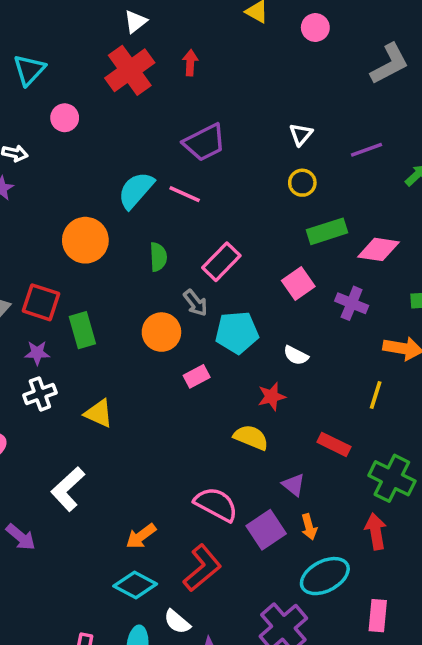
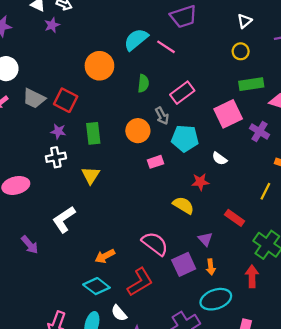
pink square: (298, 283) -> (228, 114), size x1.4
green rectangle: (82, 330) -> (93, 133), moved
yellow triangle: (99, 413) -> (91, 175), turned 30

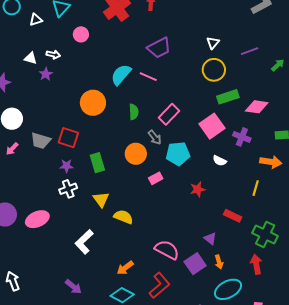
yellow circle: (241, 51) -> (214, 70), size x1.5
white semicircle: (219, 159) -> (220, 161), moved
yellow semicircle: (183, 205) -> (123, 217), moved
purple arrow: (30, 245) -> (73, 287), moved

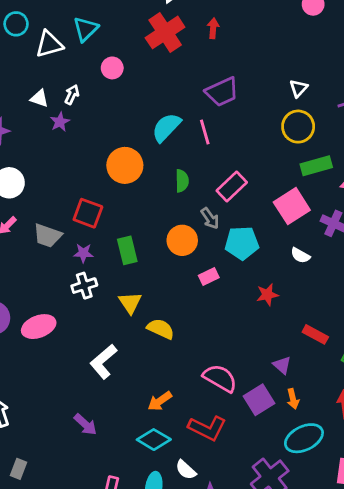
white triangle: (36, 20) -> (49, 44), size x1.5
white arrow: (53, 55) -> (72, 95), turned -80
pink line: (148, 77) -> (205, 132), turned 48
gray trapezoid: (41, 141) -> (47, 236), moved
red L-shape: (160, 285) -> (207, 428), turned 64

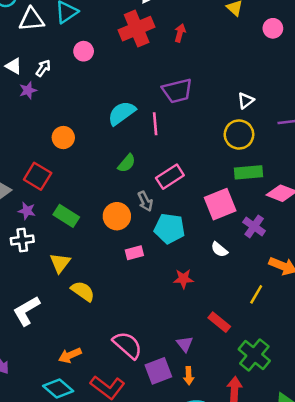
orange circle: (125, 165) -> (63, 138), moved, size x0.7
green semicircle: (182, 181) -> (127, 163), turned 30
green rectangle: (127, 250) -> (66, 216), turned -55

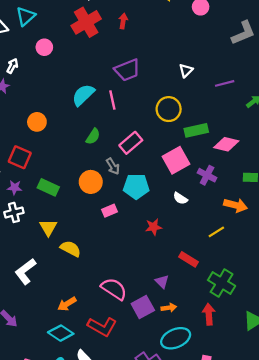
yellow circle: (239, 135) -> (169, 109), moved
yellow line: (256, 294) -> (216, 232), turned 35
orange arrow: (189, 376) -> (169, 308), turned -88

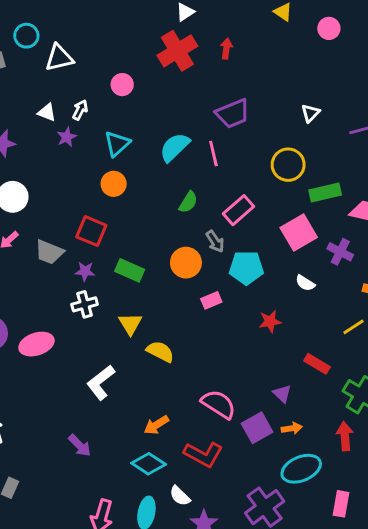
cyan triangle: (26, 16) -> (117, 144), moved

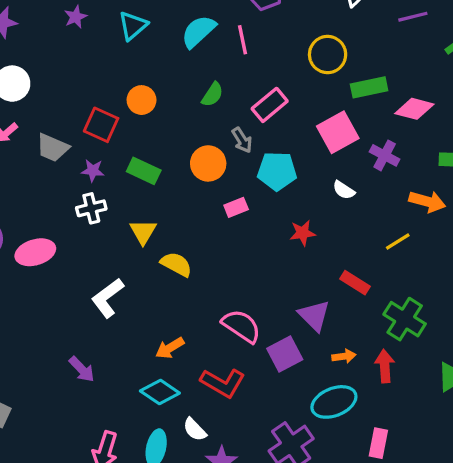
orange circle: (114, 184) -> (142, 100), moved
purple triangle: (282, 394) -> (314, 316), size x1.5
orange arrow: (292, 428) -> (344, 356), moved

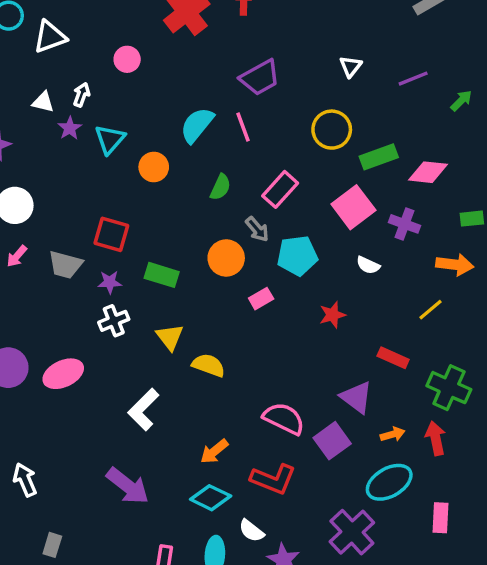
cyan triangle: (133, 26) -> (110, 139), moved
orange circle: (142, 100) -> (154, 167), moved
purple arrow: (82, 369) -> (128, 486), size x1.5

